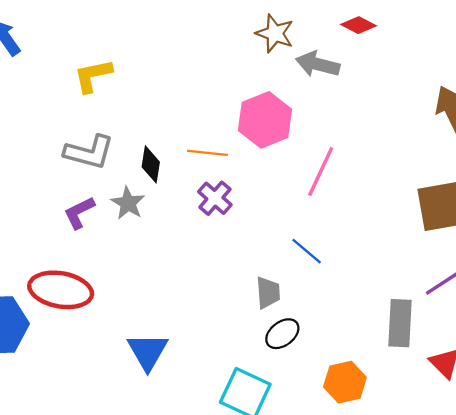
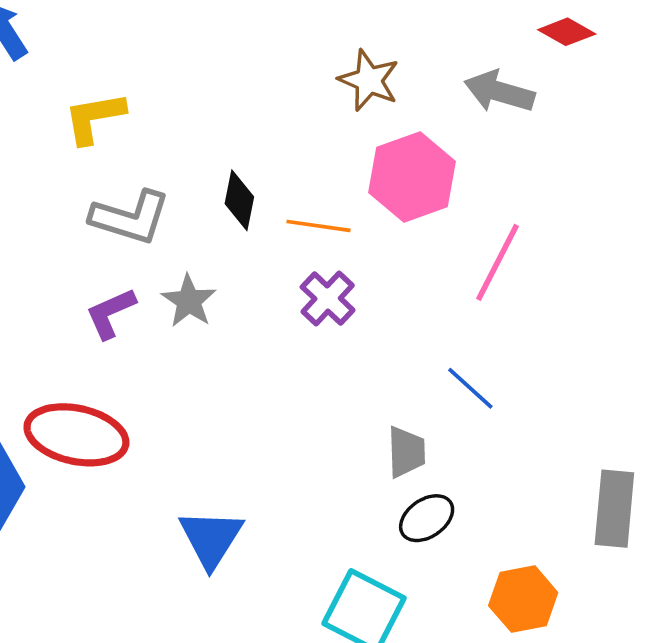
brown star: (275, 33) -> (369, 80), moved
yellow L-shape: (93, 76) -> (94, 118), moved
black diamond: (151, 164) -> (239, 200), moved

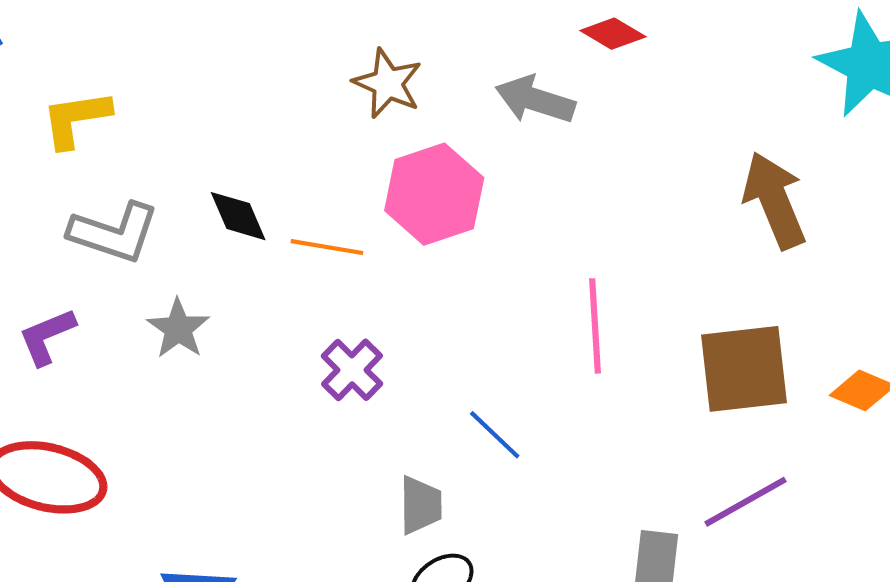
black diamond: (239, 200) -> (238, 216), turned -36
pink line: (498, 262) -> (595, 326), moved, turned -32
purple cross: (328, 299) -> (352, 370), moved
purple L-shape: (111, 313) -> (47, 336), moved

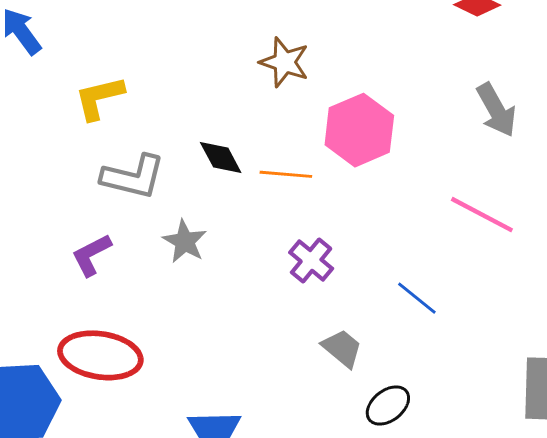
brown star: (388, 83) -> (284, 62), moved
gray arrow: (535, 100) -> (496, 110), moved, turned -132
pink line: (595, 326) -> (482, 215), turned -54
gray trapezoid: (421, 505) -> (342, 348), moved, turned -45

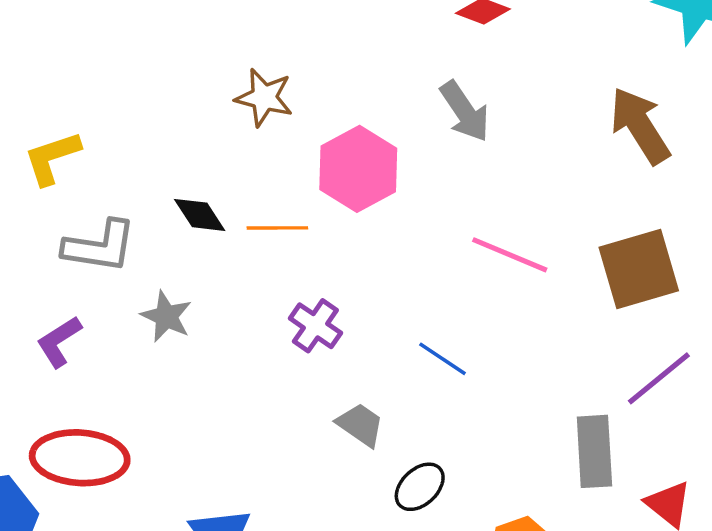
gray arrow: (496, 110) -> (465, 111), moved

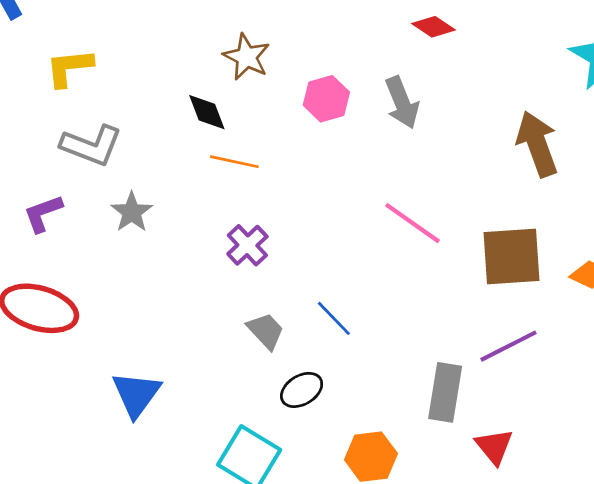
pink hexagon: (358, 169) -> (326, 99), moved, size x0.7
black diamond: (200, 215) -> (207, 112), moved
blue line: (442, 359) -> (334, 318), moved

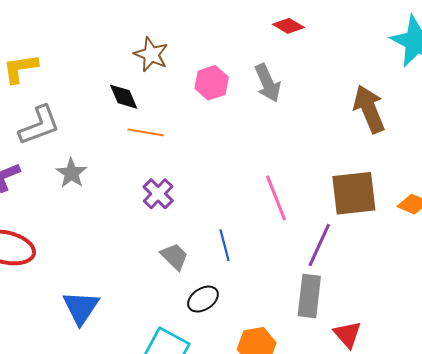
gray L-shape: (91, 146) -> (39, 125), turned -39
pink line: (413, 223) -> (276, 198), moved, turned 36
blue line: (334, 318) -> (225, 245), turned 32
purple line: (509, 346) -> (319, 245), moved, turned -36

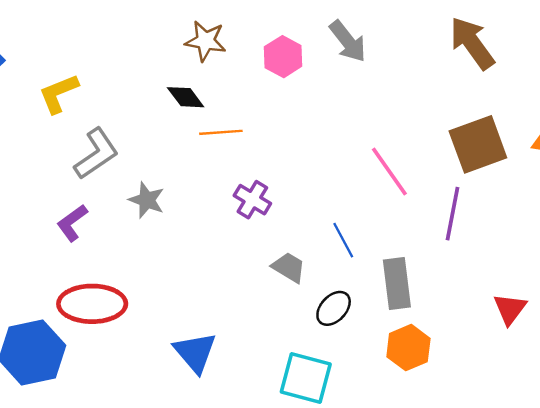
gray rectangle: (309, 296) -> (397, 284), moved
red triangle: (347, 334) -> (510, 309), turned 32

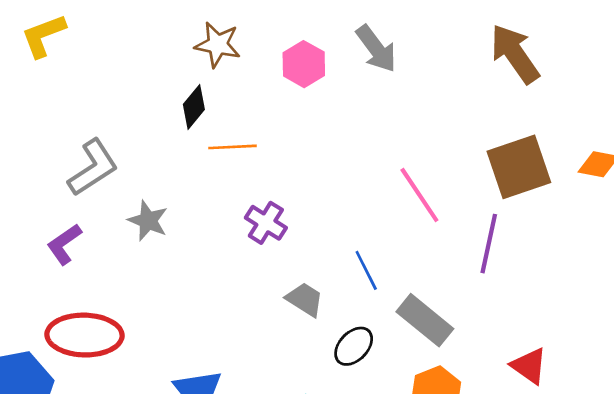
yellow L-shape: (59, 93) -> (43, 36), moved
black diamond: (186, 97) -> (194, 107), turned 75
gray rectangle: (397, 284) -> (425, 320), turned -45
red triangle: (510, 309) -> (529, 366), moved, turned -33

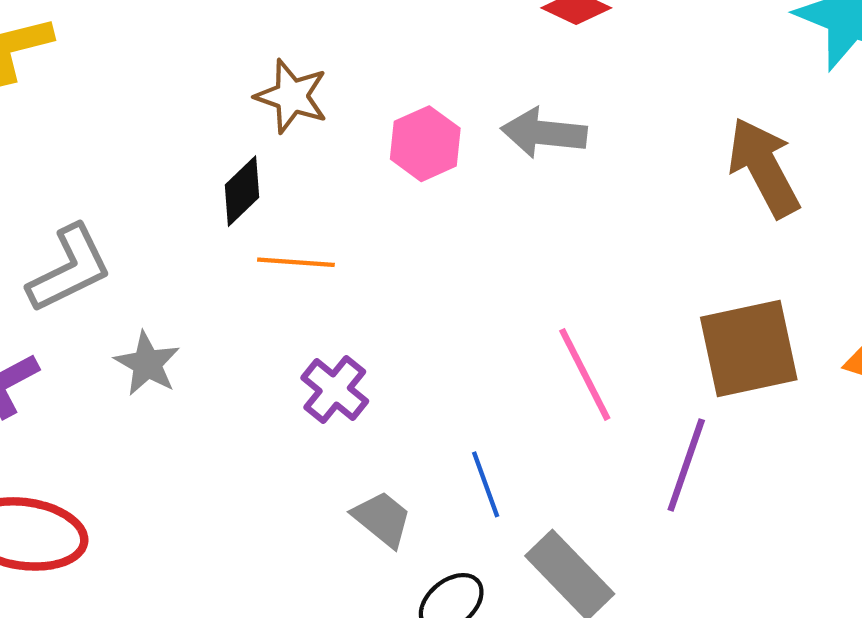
gray arrow: (376, 49) -> (544, 133), turned 126

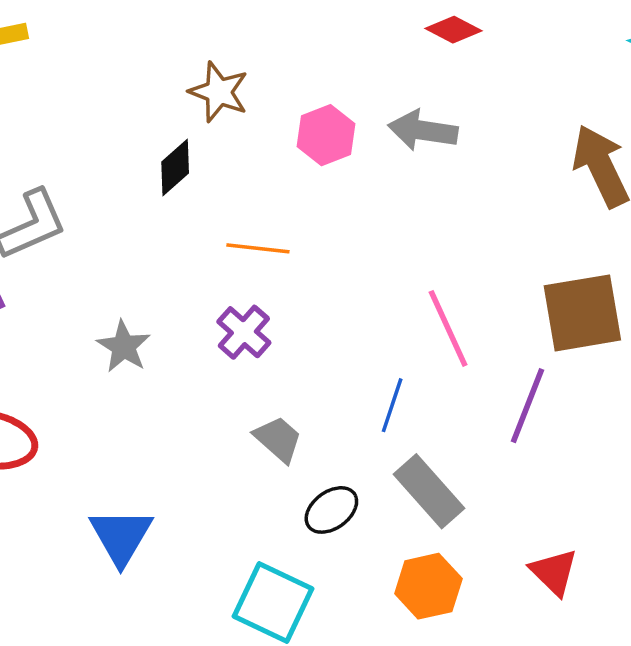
orange line: (296, 262) -> (258, 248), moved
gray star: (147, 364) -> (124, 346), moved
blue line: (486, 484) -> (392, 405), moved, turned 36

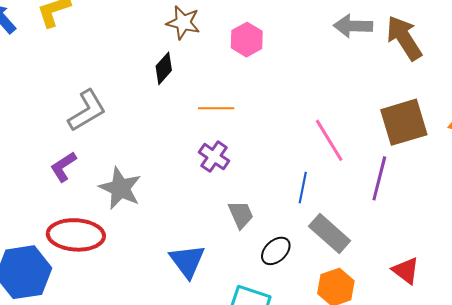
gray arrow: (423, 130) -> (353, 26), moved
gray star: (124, 346) -> (120, 188), moved, size x1.4
gray trapezoid: (278, 439) -> (241, 215), turned 32
blue triangle: (121, 536) -> (187, 261), moved

